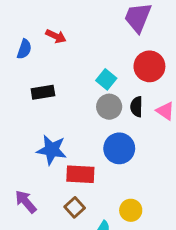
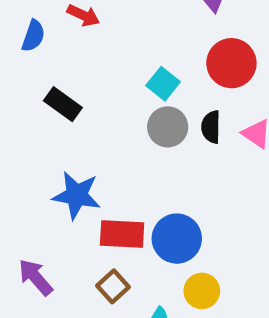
black rectangle: (43, 92) -> (63, 104), turned 45
blue circle: (119, 148) -> (177, 239), moved

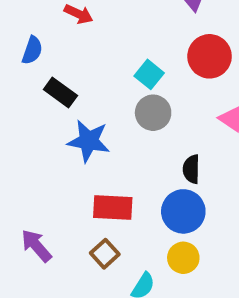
blue semicircle: (33, 36) -> (32, 50), moved
black semicircle: (211, 127) -> (191, 169), moved
blue star: (77, 195) -> (89, 141), moved
blue circle: (177, 239) -> (183, 211), moved

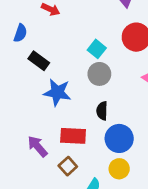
black semicircle: (191, 169) -> (102, 111), moved
purple arrow: (36, 246) -> (37, 146), moved

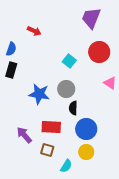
black rectangle: (39, 61) -> (11, 70), moved, turned 70
gray circle: (99, 74) -> (66, 89), moved
brown square: (68, 166) -> (47, 150), turned -32

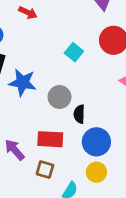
gray circle: (66, 89) -> (59, 97), moved
blue star: (39, 94) -> (23, 82), moved

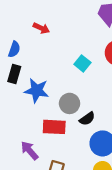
black semicircle: (79, 114) -> (87, 119), turned -126
red rectangle: (50, 139) -> (54, 127), moved

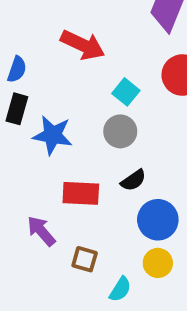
red arrow: (41, 28) -> (83, 45), moved, size x1.6
gray circle: (70, 103) -> (120, 131), moved

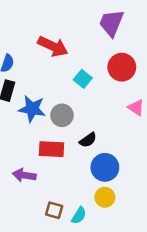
gray circle: (120, 131) -> (62, 115), moved
purple arrow: (41, 231) -> (24, 175), turned -40
brown square: (85, 259) -> (54, 210), moved

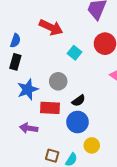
blue star: (32, 109) -> (28, 89), moved, turned -30
blue circle: (105, 167) -> (77, 122), moved

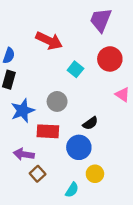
black semicircle: (79, 101) -> (90, 123), moved
brown square: (52, 156) -> (38, 174), moved, turned 32

